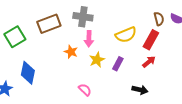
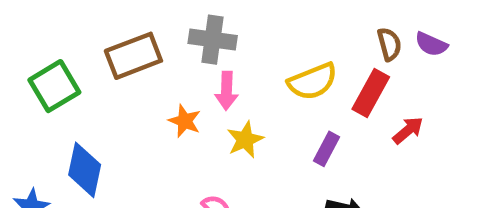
red arrow: (149, 62) -> (408, 130), moved
purple rectangle: (118, 64) -> (327, 149), moved

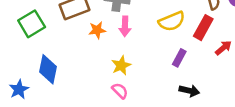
orange star: (185, 121) -> (97, 30), moved, turned -30
yellow star: (245, 140) -> (121, 65), moved

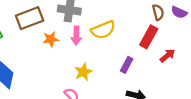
yellow semicircle: (172, 21) -> (103, 30), moved
yellow star: (121, 65) -> (83, 72), moved

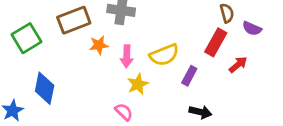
purple semicircle: (179, 12) -> (252, 28), moved
yellow semicircle: (103, 30) -> (164, 55), moved
pink arrow: (76, 36) -> (127, 56), moved

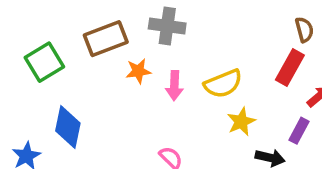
purple rectangle: (189, 76) -> (299, 131), moved
yellow star: (138, 84) -> (241, 122), moved

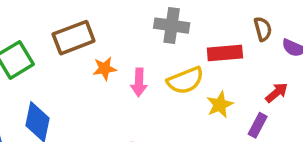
gray cross: (167, 26) -> (172, 26), moved
red rectangle: (290, 67) -> (225, 53), moved, turned 56
yellow star: (241, 122) -> (220, 105), moved

